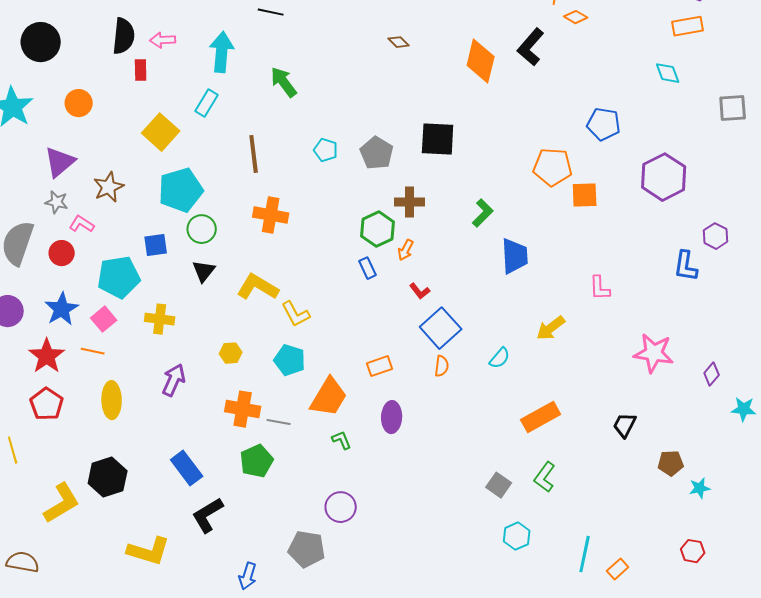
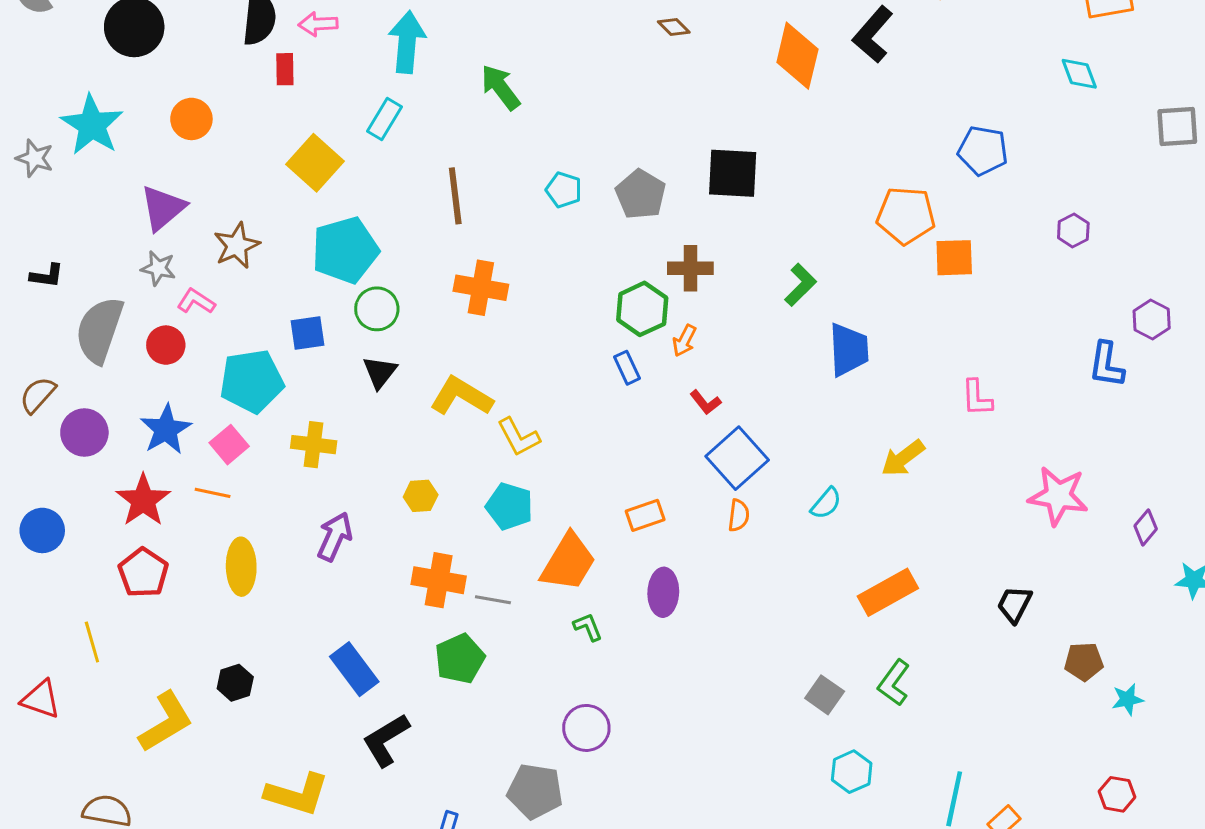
purple hexagon: (664, 177) -> (1073, 231), size x0.5
black hexagon: (108, 477) -> (235, 683), size x0.6

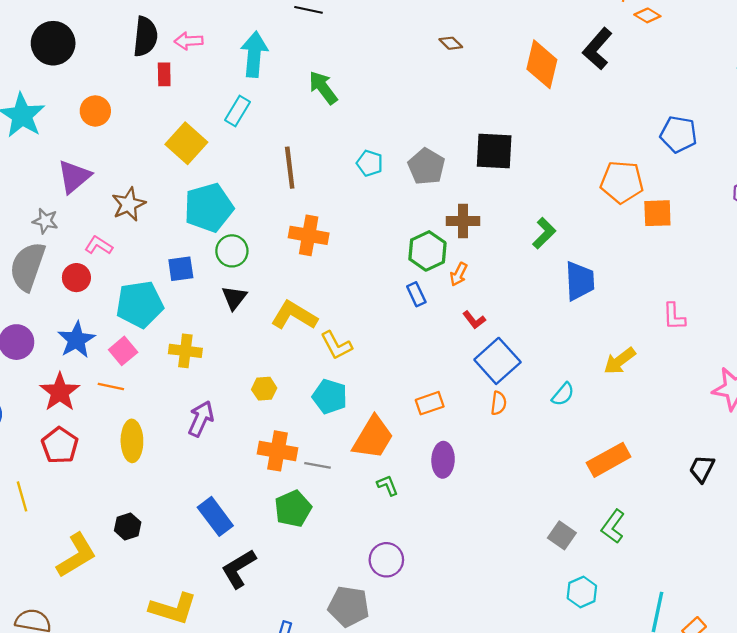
gray star: (158, 268) -> (45, 221), moved

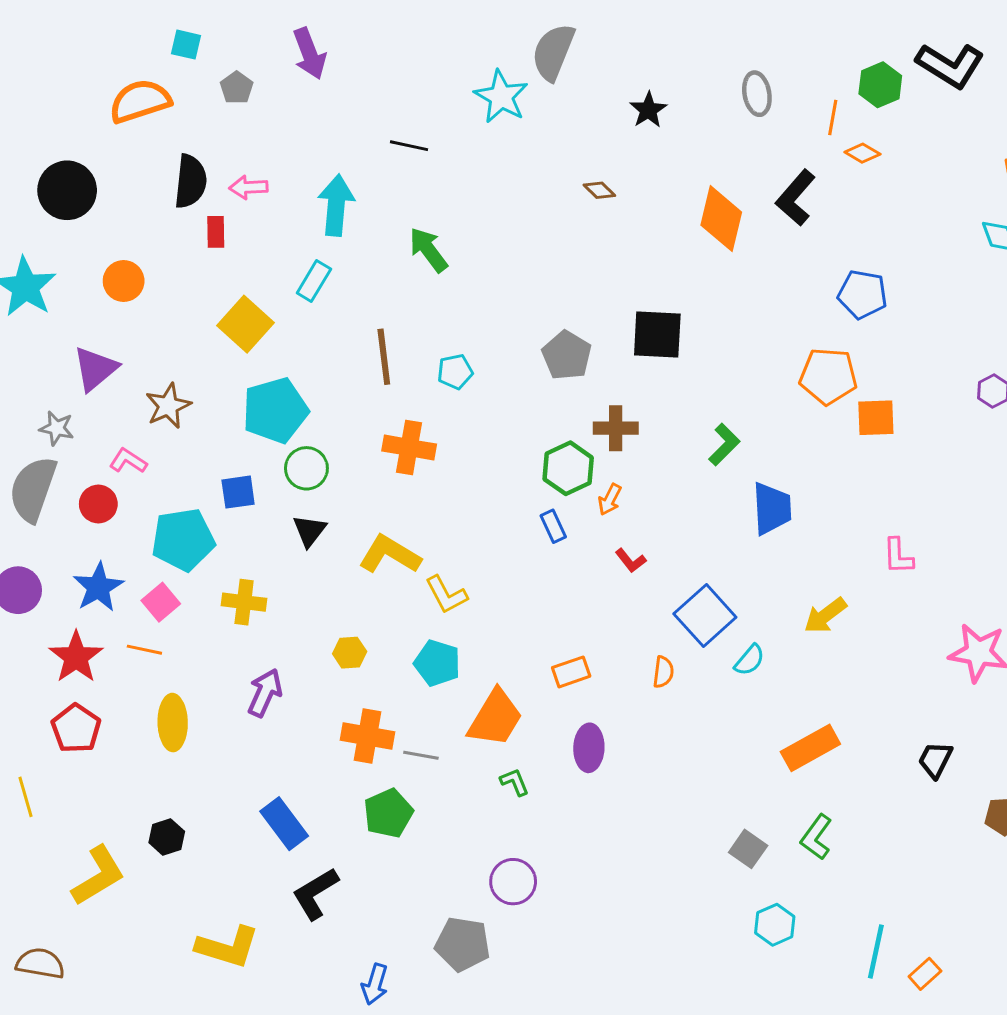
blue pentagon: (679, 134) -> (862, 294), moved
cyan pentagon: (370, 163) -> (455, 372), moved, turned -30
blue square: (497, 361) -> (705, 615), moved

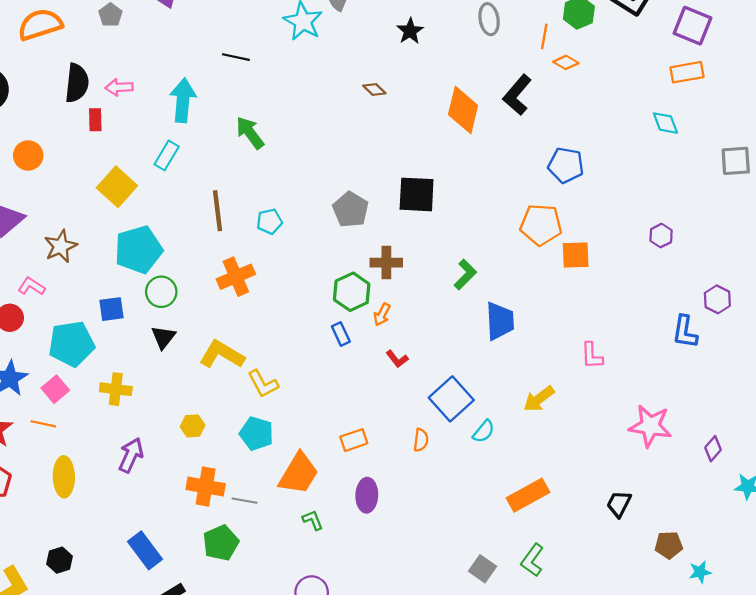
orange cross: (409, 447) -> (236, 277), turned -33

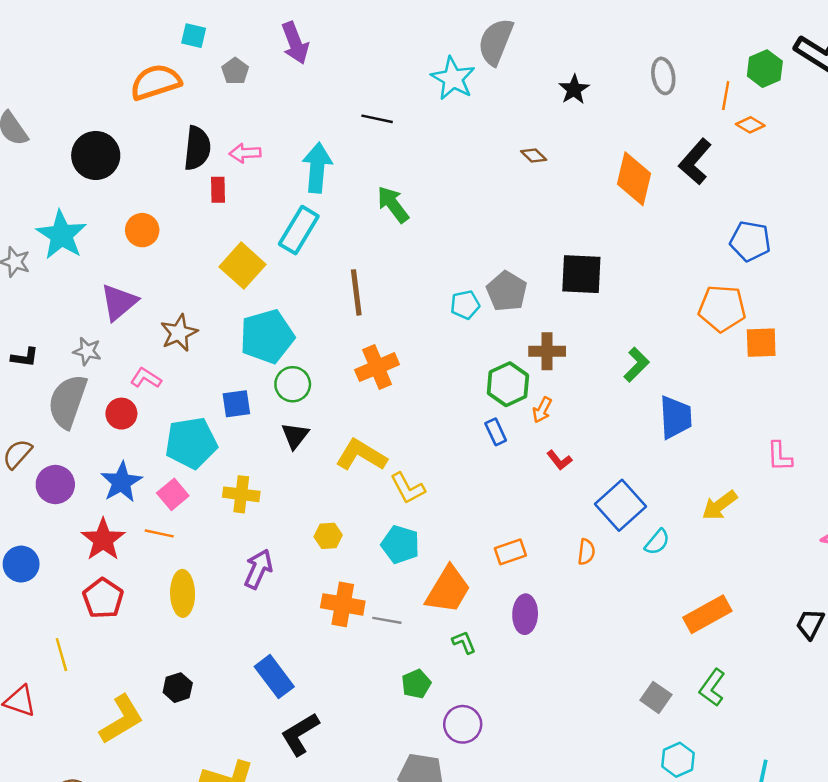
cyan rectangle: (167, 155) -> (299, 230), size x1.4
cyan pentagon: (269, 221) -> (465, 305), moved
green pentagon: (221, 543) -> (416, 684), moved, size x0.7

